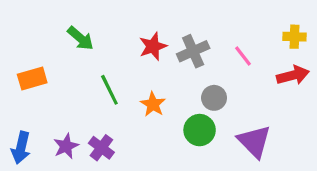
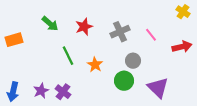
yellow cross: (294, 37) -> (183, 12), moved, turned 32
red star: (153, 46) -> (84, 27), moved
orange rectangle: (32, 79) -> (14, 40), moved

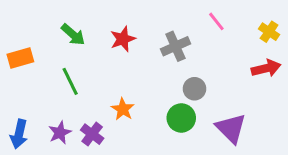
yellow cross: (183, 12) -> (269, 32), moved
pink line: (151, 35) -> (216, 21), moved
green line: (68, 56) -> (70, 81), moved
orange star: (95, 65) -> (123, 109), moved

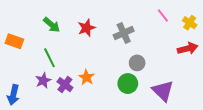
pink line: (216, 21) -> (163, 15), moved
orange rectangle: (20, 58) -> (14, 41), turned 36
purple star: (60, 133) -> (43, 80), moved
purple cross: (92, 134) -> (65, 85), moved

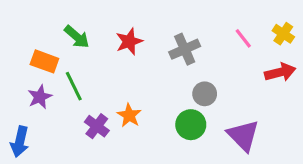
pink line: (163, 15) -> (243, 38), moved
orange rectangle: (14, 41) -> (44, 61), moved
purple star: (43, 80) -> (40, 97), moved

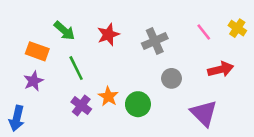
red arrow: (280, 72) -> (221, 69), moved
green line: (74, 86) -> (76, 68), moved
green circle: (191, 125) -> (138, 104), moved

